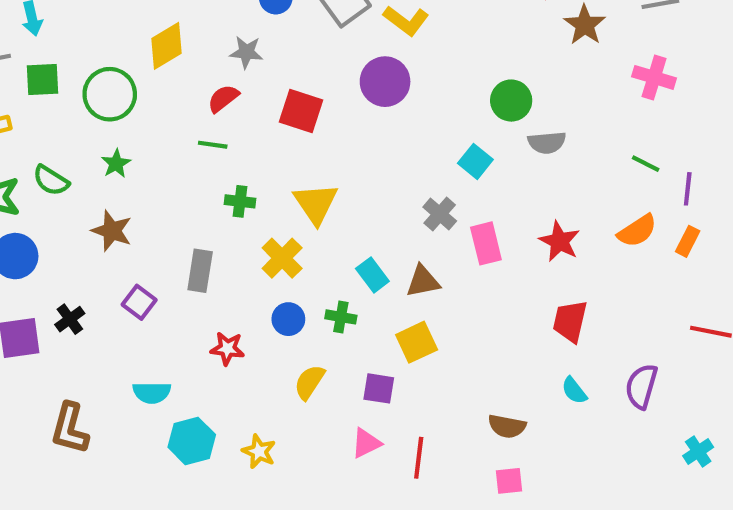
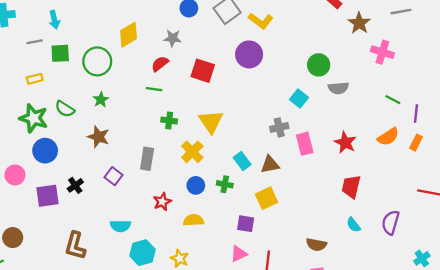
pink cross: (654, 77) -> (382, 52), moved
gray cross: (440, 214) -> (279, 127), turned 36
red star: (227, 349) -> (162, 202), turned -30
yellow semicircle: (309, 382) -> (193, 220), moved, turned 54

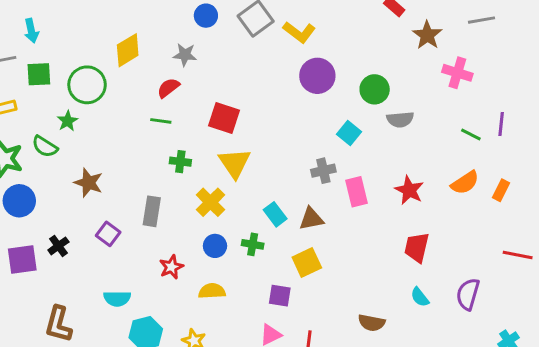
purple circle: (249, 54) -> (317, 76), moved
red square: (203, 71) -> (224, 118), moved
green star: (101, 100) -> (67, 121), moved
purple line: (416, 114) -> (501, 124), moved

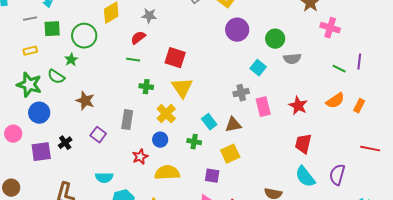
blue circle: (215, 246) -> (160, 140), moved
yellow semicircle: (212, 291) -> (167, 173), size x1.4
cyan semicircle: (420, 297) -> (305, 177), size x1.6

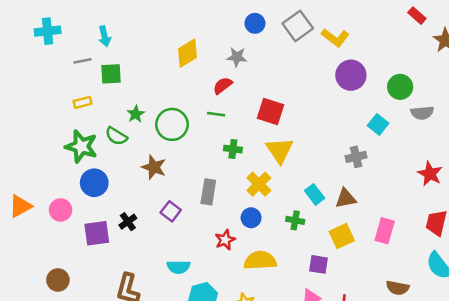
green circle: (84, 36) -> (172, 124), moved
pink rectangle: (263, 107) -> (385, 231), moved, turned 30

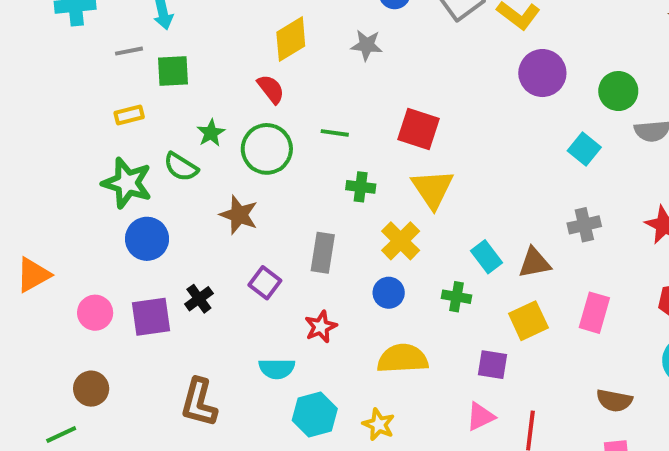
red semicircle: (223, 86) -> (271, 89), moved, turned 90
gray cross: (356, 157) -> (584, 225), moved
pink circle: (61, 210) -> (95, 313), moved
red star: (225, 240) -> (321, 327), moved

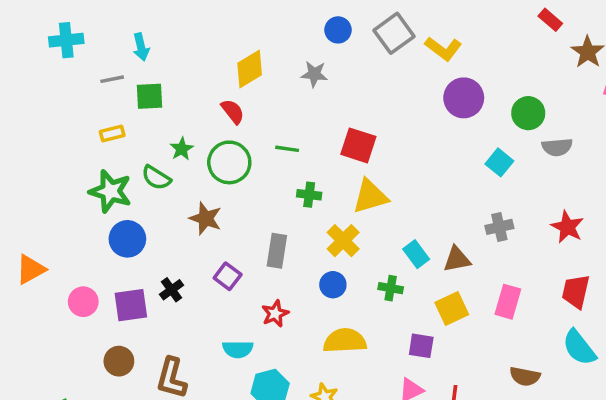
yellow triangle: (433, 189) -> (370, 196), turned 48
brown circle: (91, 389) -> (119, 361), moved

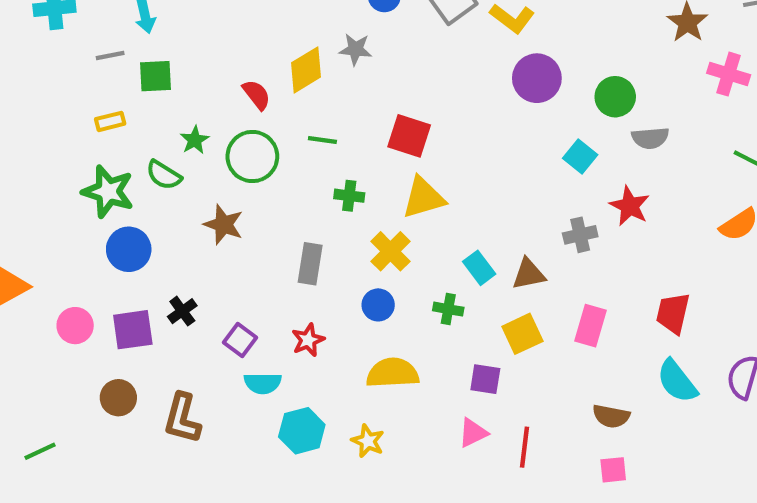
yellow diamond: (250, 69) -> (306, 70), moved
red star: (567, 227) -> (630, 206), moved
purple square: (228, 276) -> (240, 340), moved

